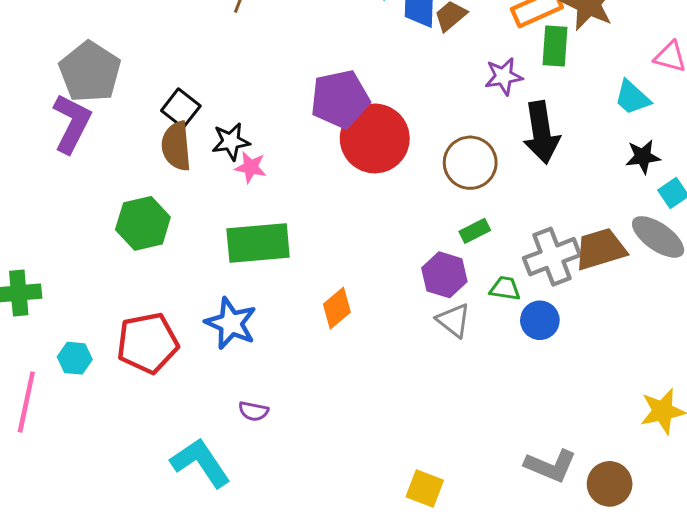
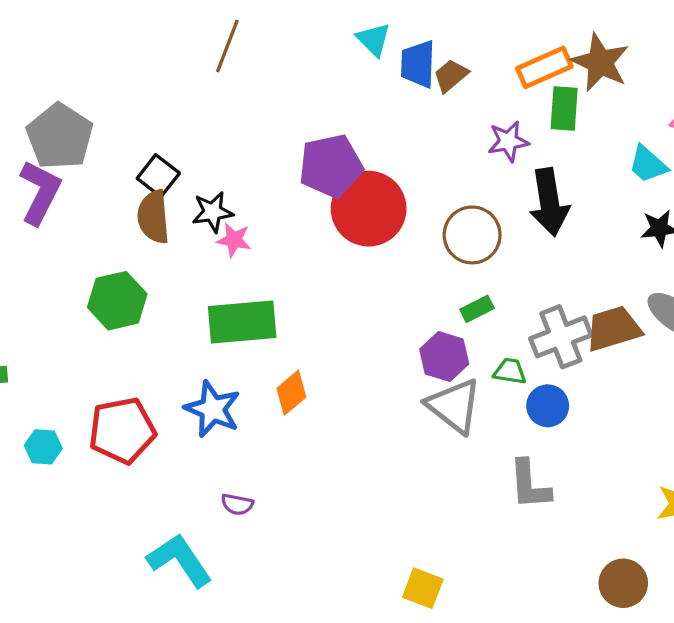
orange diamond: (337, 308) -> (291, 393), moved
gray triangle: (454, 320) -> (454, 406), size x1.5
gray L-shape: (550, 466) -> (530, 485), moved, turned 63

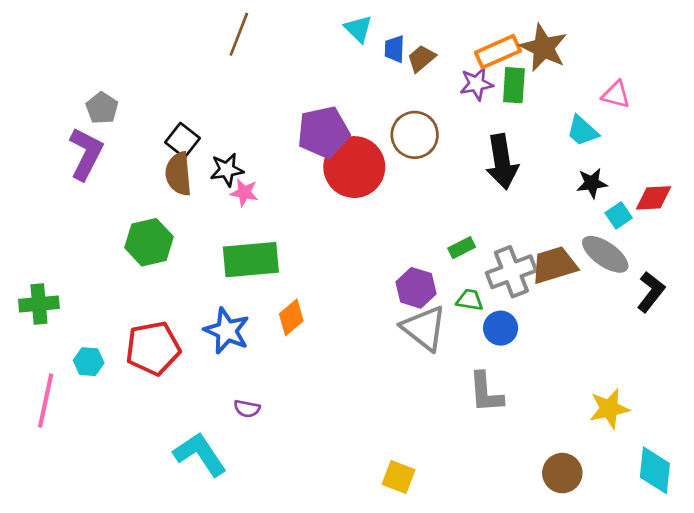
blue trapezoid: (418, 64) -> (395, 49), size x0.7
gray pentagon: (60, 136) -> (102, 108), size x0.6
purple star: (508, 141) -> (476, 84), moved
brown circle: (472, 235) -> (415, 135), moved
green rectangle: (477, 309) -> (462, 248), moved

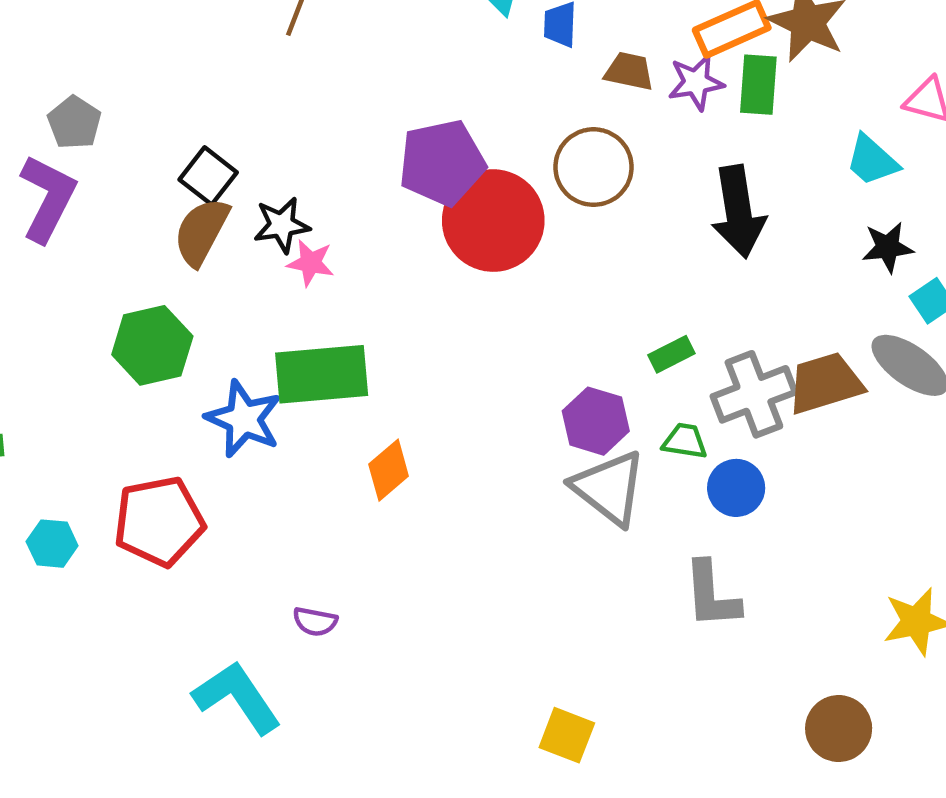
brown trapezoid: (421, 58) -> (629, 71), moved, turned 52
brown semicircle: (178, 174) -> (201, 232), turned 33
blue star: (227, 331) -> (244, 419), moved

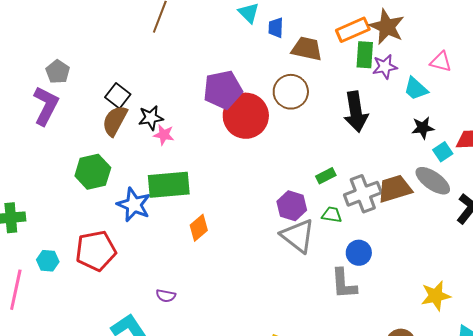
brown trapezoid: (629, 71) -> (307, 49), size x1.4
purple star: (696, 82) -> (385, 67), moved
blue circle: (736, 488) -> (359, 253), moved

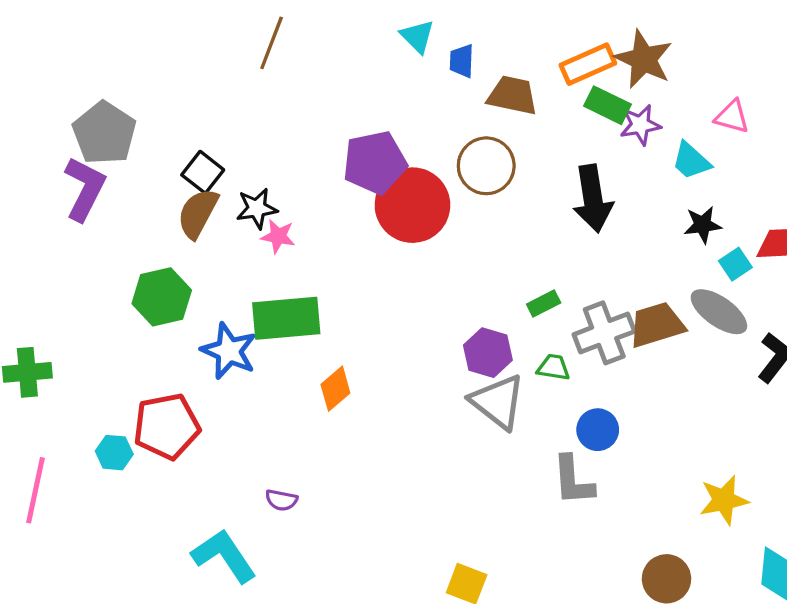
green rectangle: (365, 55) -> (608, 105), turned -68
gray pentagon: (58, 72) -> (104, 133), size x1.6
cyan hexagon: (48, 261) -> (114, 453), moved

